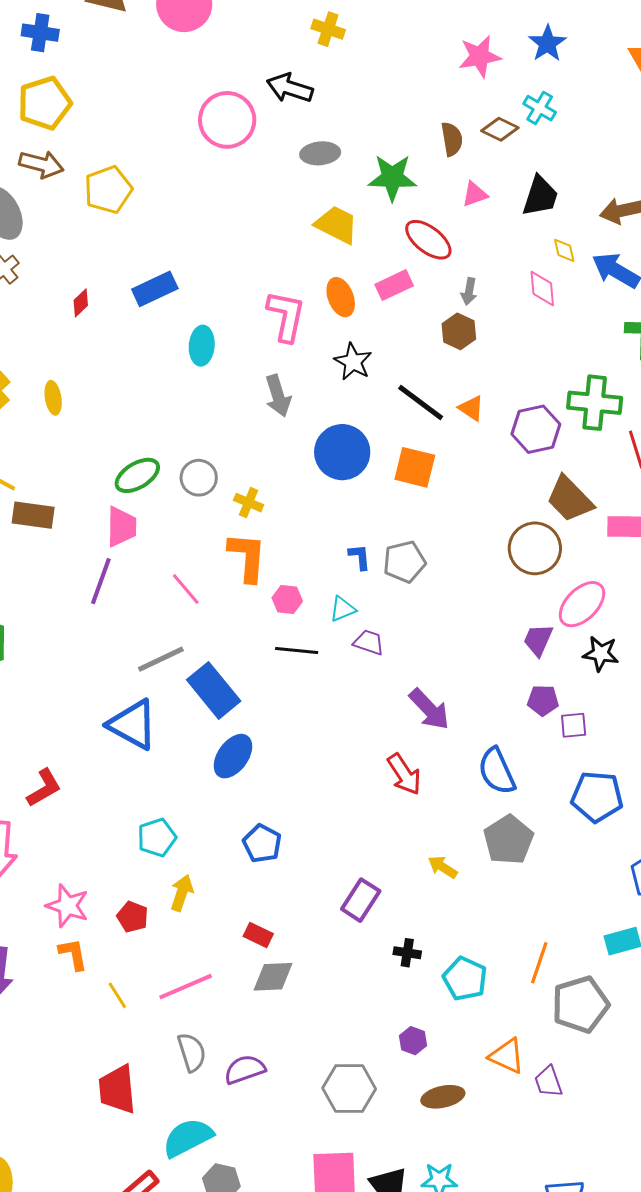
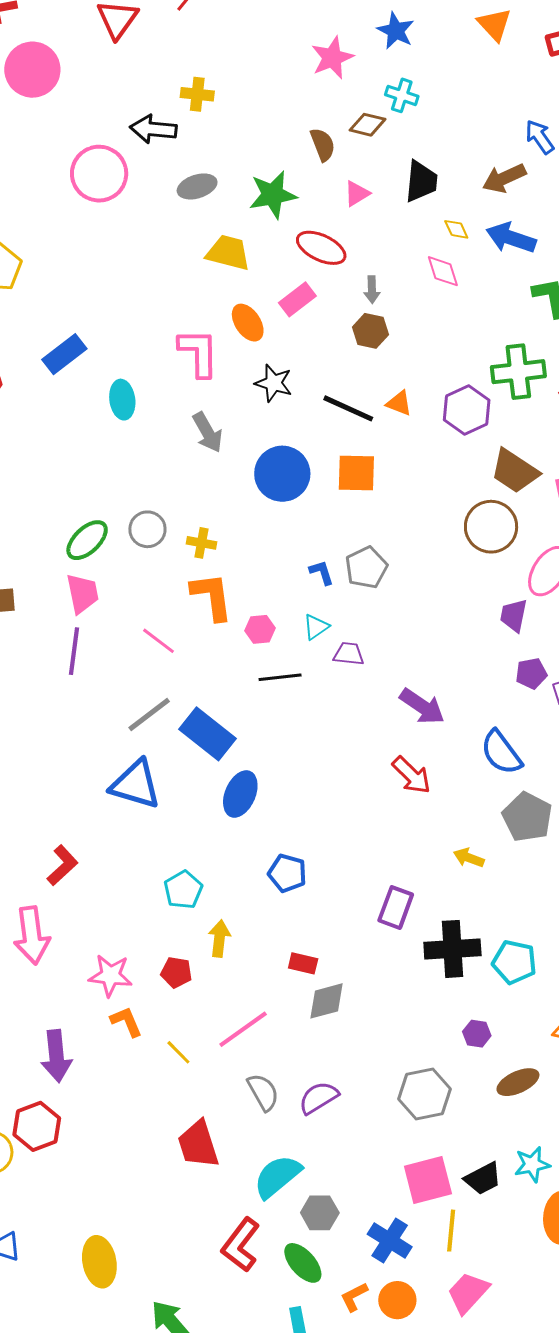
yellow cross: (328, 29) -> (197, 94), moved
black cross: (407, 953) -> (452, 949), size x2.0

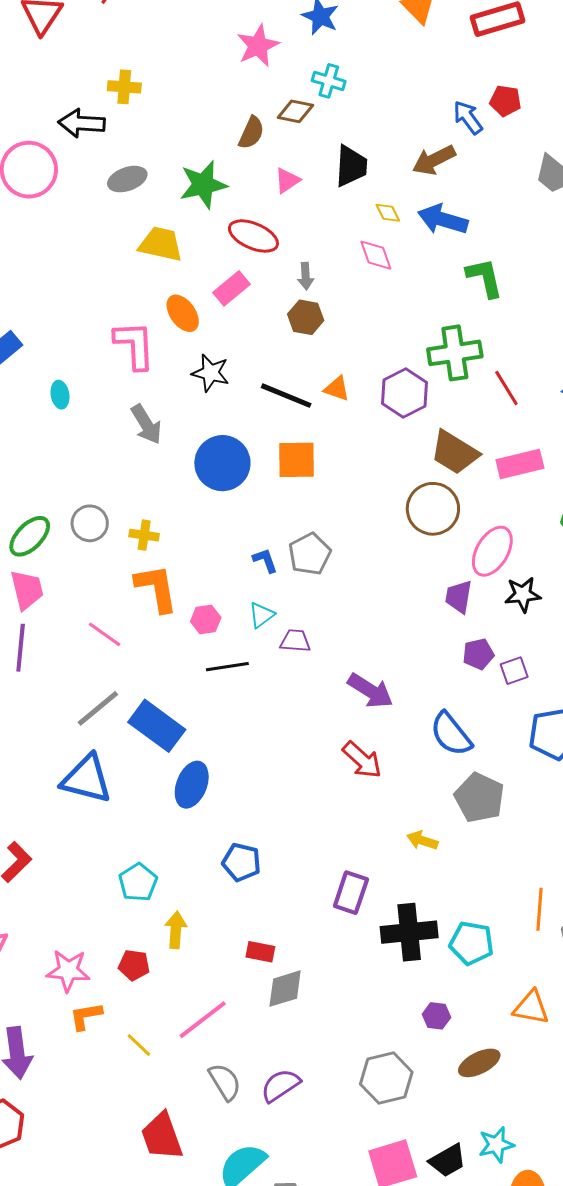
brown semicircle: (323, 145) -> (251, 133), turned 48
cyan ellipse: (122, 400) -> (60, 395), size x0.7
orange L-shape: (126, 1022) -> (86, 1016), turned -75

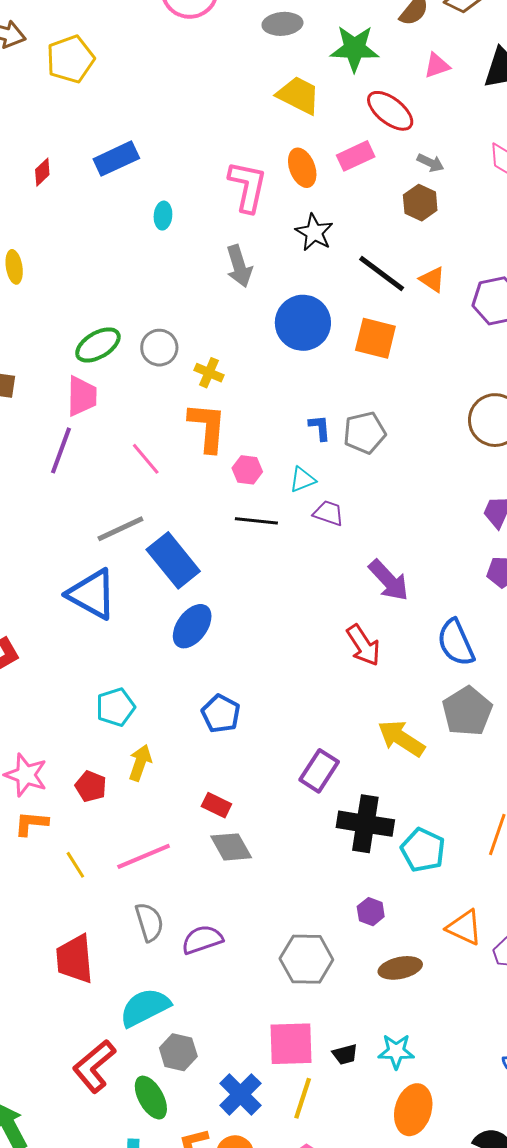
gray arrow: (306, 276) -> (431, 163), turned -76
yellow arrow: (422, 840) -> (401, 738), size x1.6
gray diamond: (285, 989) -> (231, 847), turned 63
black trapezoid: (448, 1160) -> (345, 1054), size x0.7

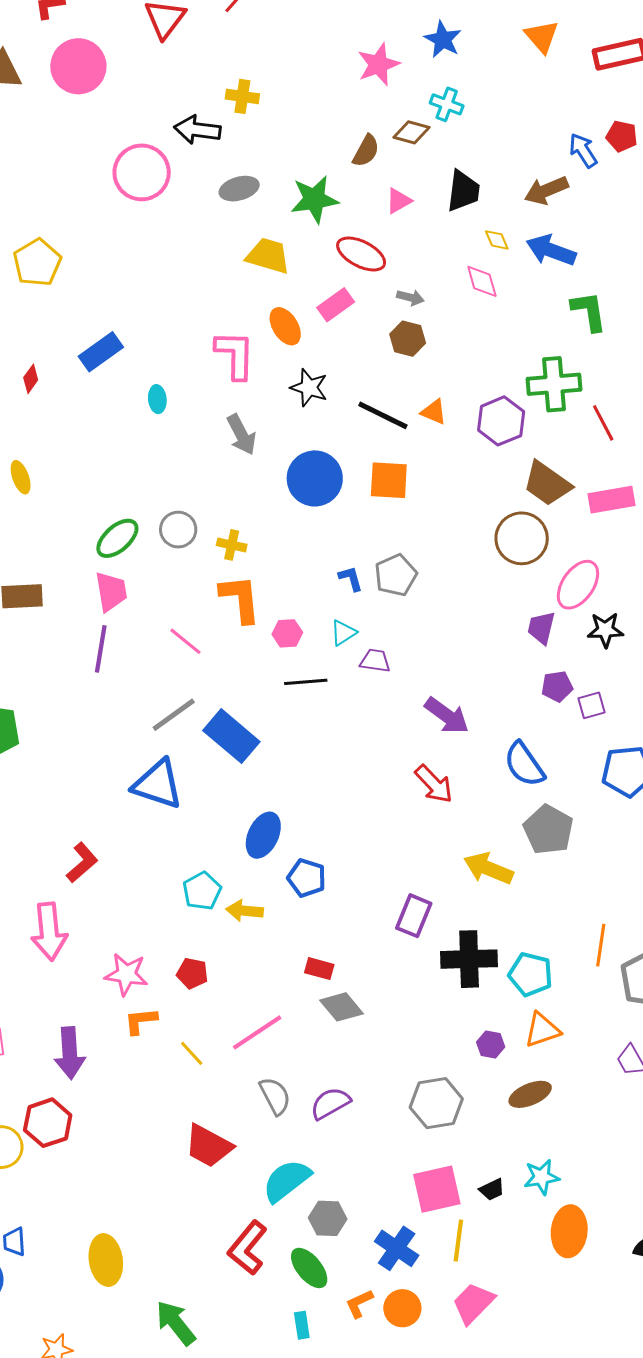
blue ellipse: (192, 626) -> (263, 835), moved
yellow arrow: (140, 763) -> (245, 911), moved, turned -93
orange triangle: (464, 927) -> (542, 1030), moved, turned -33
red trapezoid: (75, 959) -> (208, 1146), turned -46

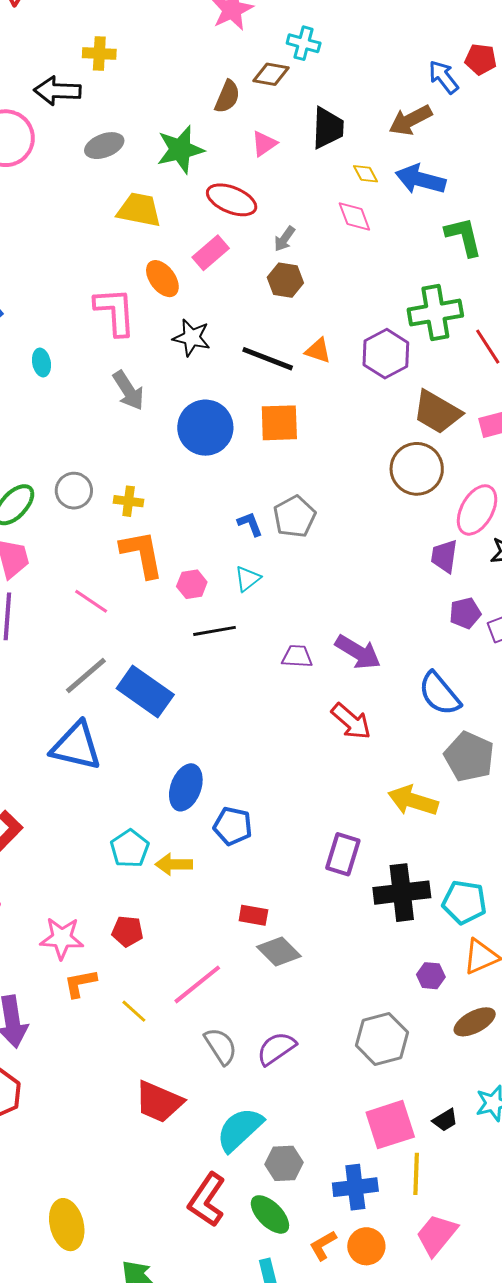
gray arrow: (410, 298) -> (285, 239), turned 116
purple trapezoid: (375, 661) -> (297, 656), moved
blue cross: (397, 1248) -> (355, 1187), turned -36

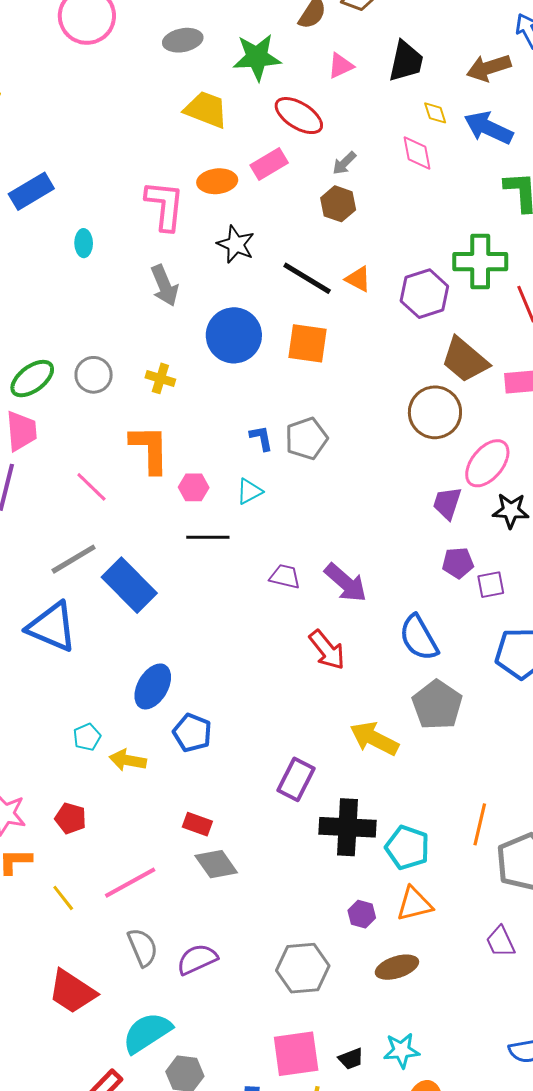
orange ellipse: (162, 279) -> (217, 181), turned -69
yellow cross: (129, 501) -> (160, 378), moved
cyan pentagon: (130, 848) -> (87, 737), size x0.7

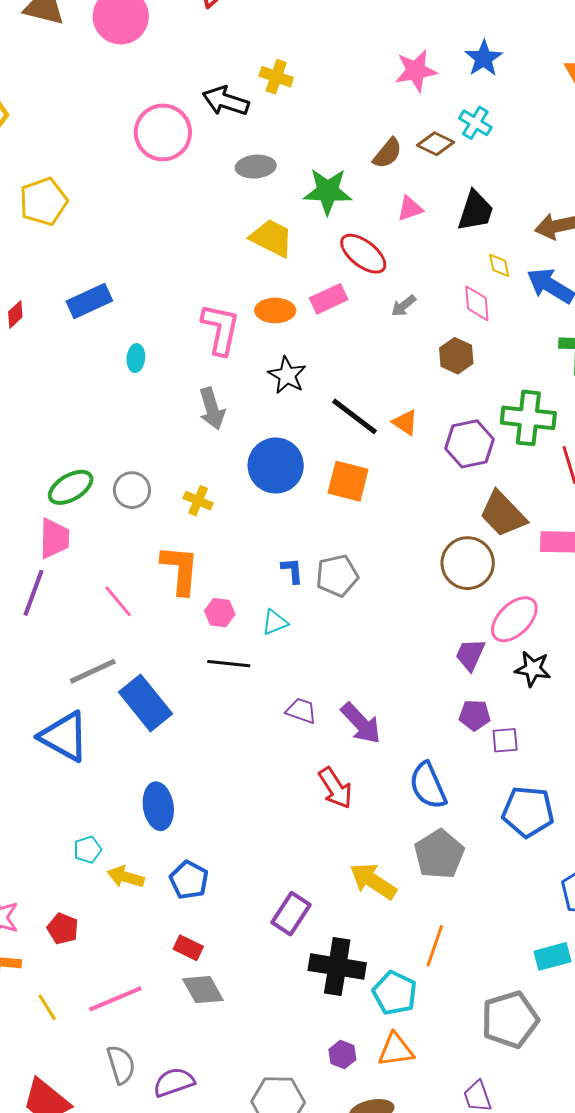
brown hexagon: (338, 204) -> (456, 356), moved
blue ellipse: (153, 686) -> (158, 806), turned -45
blue pentagon: (192, 733) -> (189, 880), moved
orange line: (480, 824) -> (435, 946), moved

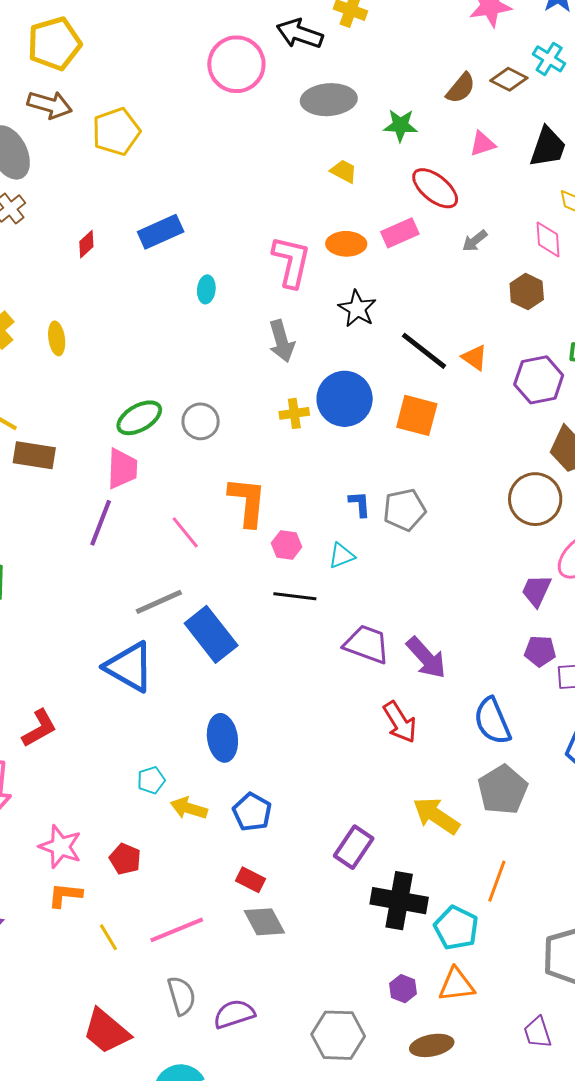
gray ellipse: (256, 167) -> (329, 100), size x1.4
green star: (328, 191) -> (400, 125), size x0.7
yellow trapezoid: (272, 238) -> (344, 171), size x0.6
yellow cross: (198, 501) -> (294, 413), moved, turned -32
purple trapezoid: (301, 711) -> (367, 644), size x1.5

